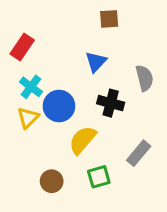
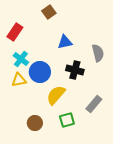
brown square: (109, 19) -> (49, 12), moved, turned -32
blue triangle: (96, 62) -> (65, 42), turned 35
yellow triangle: (28, 118) -> (19, 80), turned 35

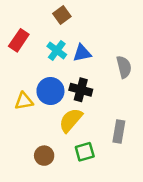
cyan cross: (21, 59) -> (57, 50), moved
black cross: (75, 70) -> (81, 90), moved
gray rectangle: (94, 104) -> (119, 132), turned -30

